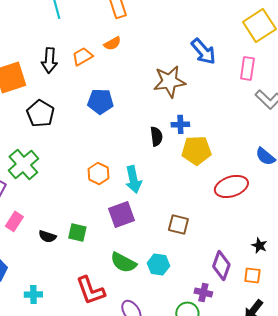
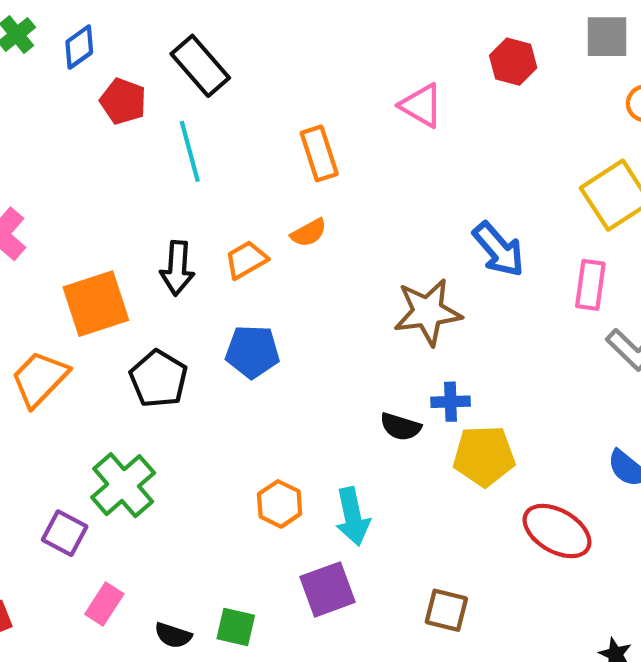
blue pentagon: (100, 101) -> (252, 352), moved
black semicircle: (156, 136) -> (401, 427), turned 114
red ellipse: (231, 186) -> (557, 531), turned 48

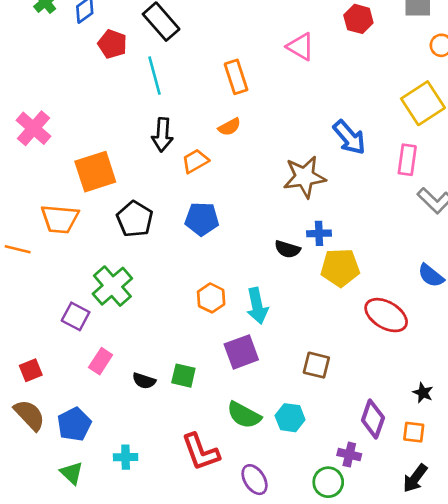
orange trapezoid: (246, 260) -> (195, 161), moved
black arrow: (177, 268) -> (162, 135), moved
blue pentagon: (252, 352) -> (202, 219), moved
orange trapezoid: (40, 379) -> (60, 219), turned -129

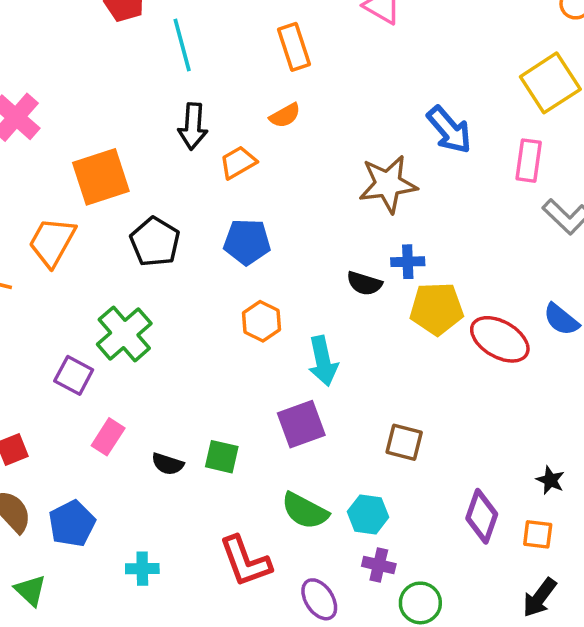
orange trapezoid: (60, 219) -> (52, 242), turned 114
orange hexagon: (211, 298) -> (261, 321), moved
red ellipse: (386, 315) -> (500, 339), moved
purple cross: (349, 455) -> (379, 565), moved
green triangle: (72, 473) -> (30, 590), moved

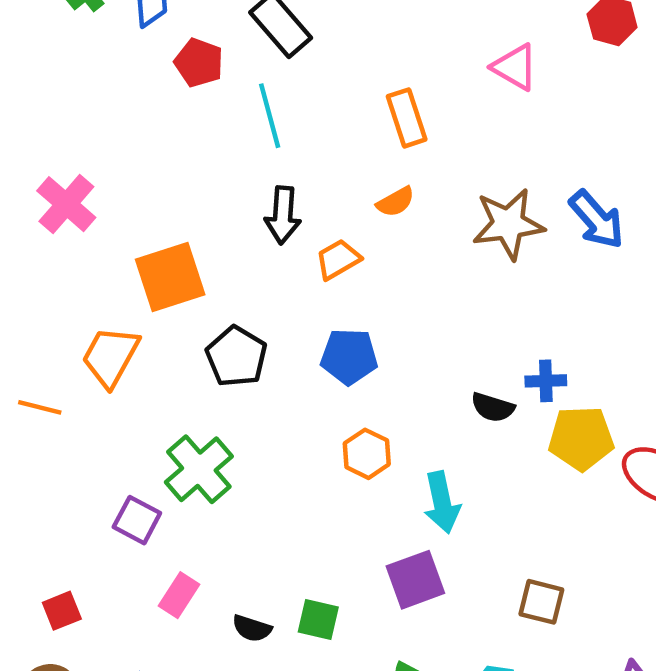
brown star: (388, 184) -> (508, 224), moved

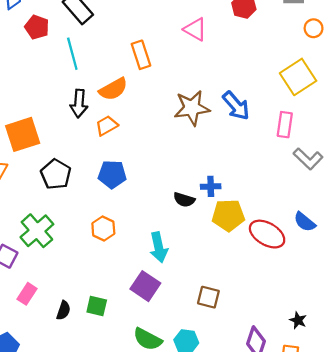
orange semicircle: (396, 202) -> (113, 89), moved, size x1.5
orange hexagon: (367, 454) -> (103, 229), moved
purple square: (415, 580) -> (145, 286), turned -36
black semicircle: (252, 628) -> (63, 310), turned -90

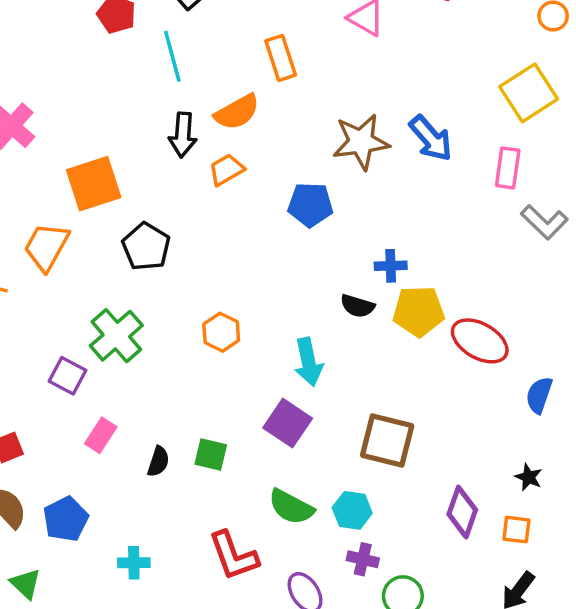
blue pentagon: (112, 174) -> (310, 205), moved
black semicircle: (184, 200) -> (357, 306), moved
blue semicircle: (305, 222) -> (539, 395), moved, turned 70
brown square: (208, 297) -> (387, 440), size x1.5

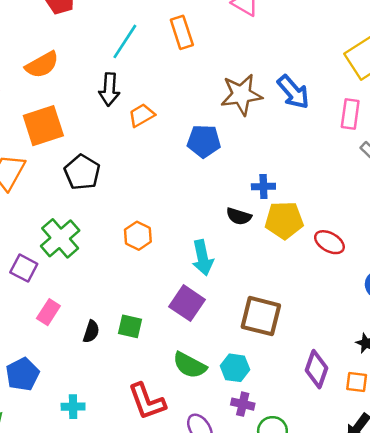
cyan line: (172, 56) -> (125, 41), moved, turned 48
orange semicircle: (237, 112) -> (42, 65), moved
red ellipse: (480, 341) -> (329, 242), size x0.7

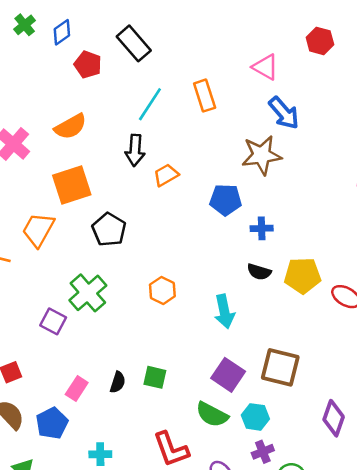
blue arrow: (293, 92) -> (284, 113), moved
blue cross: (263, 187) -> (262, 228), moved
purple square: (187, 303) -> (228, 375), moved
pink rectangle: (48, 312) -> (77, 388), moved
purple cross: (243, 404) -> (263, 452), turned -35

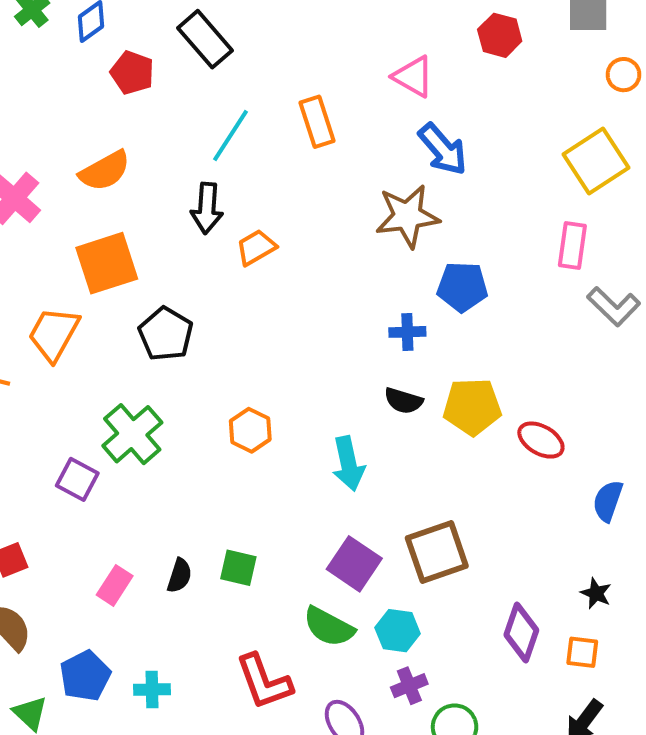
blue pentagon: (226, 200) -> (462, 287), moved
brown square: (280, 367) -> (437, 552), turned -33
blue pentagon: (52, 423) -> (85, 676), moved

